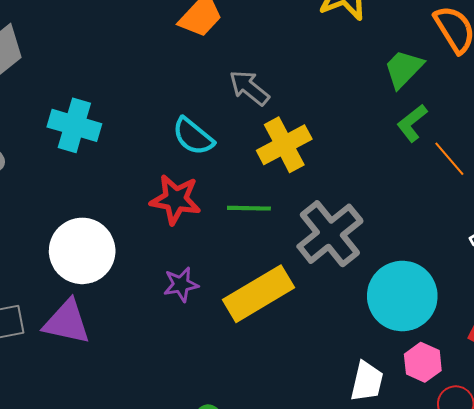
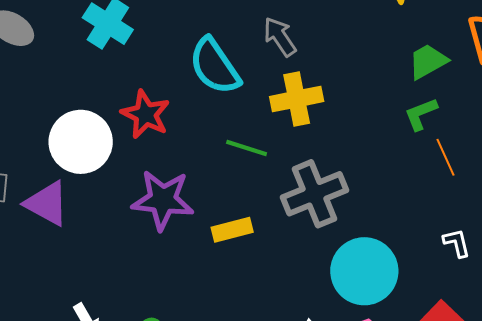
cyan semicircle: (193, 136) -> (215, 66), size x1.4
red star: (176, 199) -> (146, 114), moved
purple star: (181, 284) -> (163, 200), size x1.8
yellow rectangle: (259, 294) -> (232, 230), size x0.6

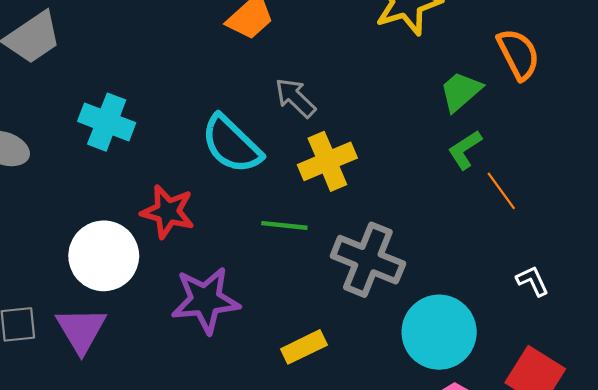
gray cross: (314, 194) -> (368, 260), turned -34
purple triangle: (47, 203) -> (81, 330), turned 42
yellow rectangle: (232, 230) -> (304, 347), moved

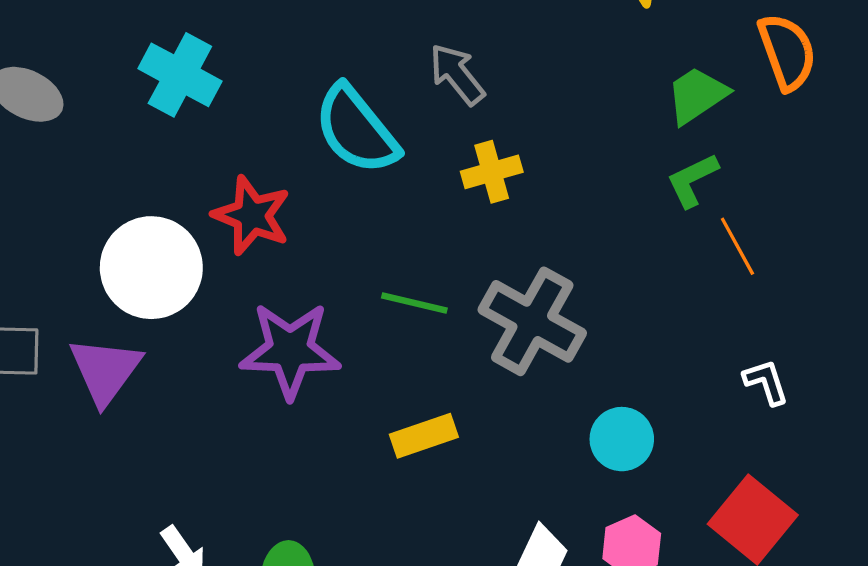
yellow cross: (327, 161) -> (492, 172), size x0.7
green line: (284, 225) -> (414, 303), moved
cyan circle: (439, 332) -> (622, 439), size x0.6

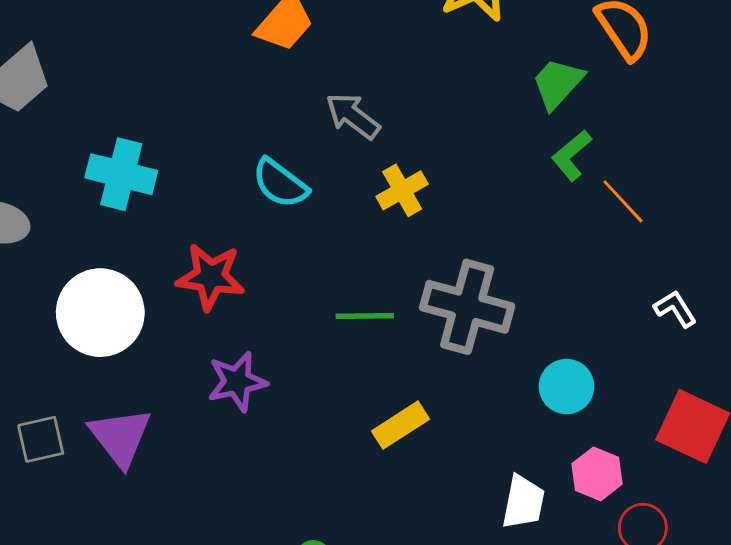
cyan semicircle: (356, 130) -> (280, 183), size x0.7
white circle: (151, 268) -> (100, 313), moved
purple star: (290, 350) -> (237, 382), moved, size x0.7

